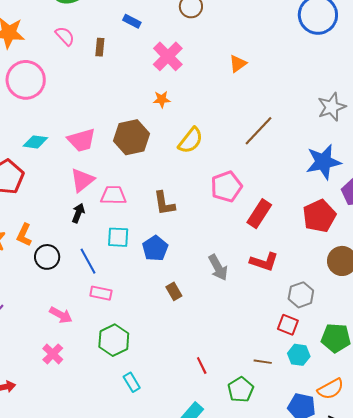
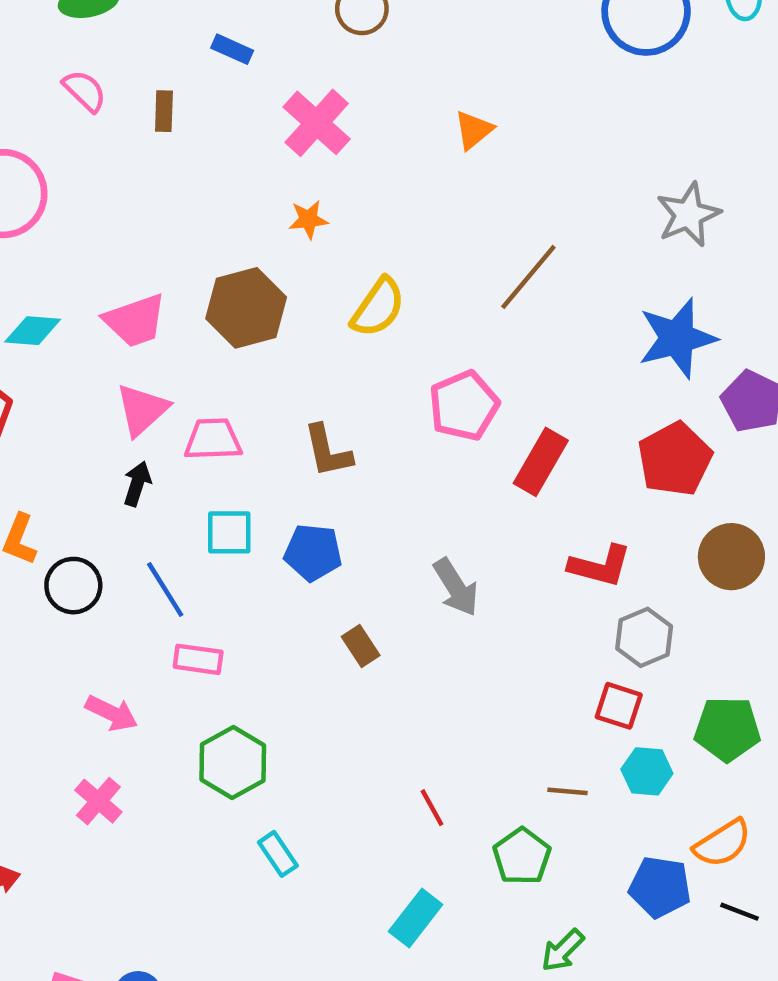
blue pentagon: (155, 248) -> (313, 552), turned -30
red L-shape: (264, 262) -> (600, 566), moved

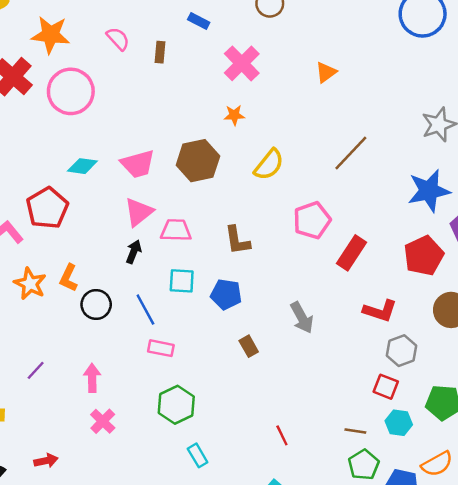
pink arrow: (112, 713) -> (92, 378), moved, turned -120
green pentagon: (522, 856) -> (364, 465), moved

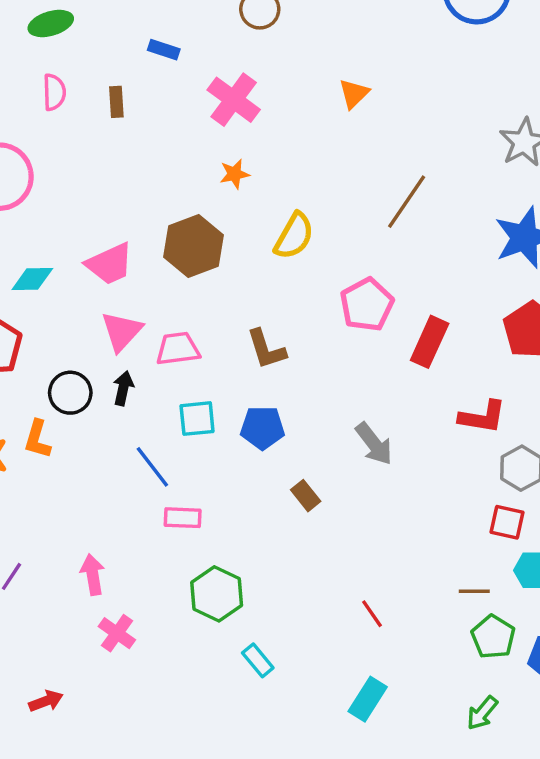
pink semicircle: (118, 39) -> (54, 92), turned 50
black circle: (96, 304) -> (70, 393), moved

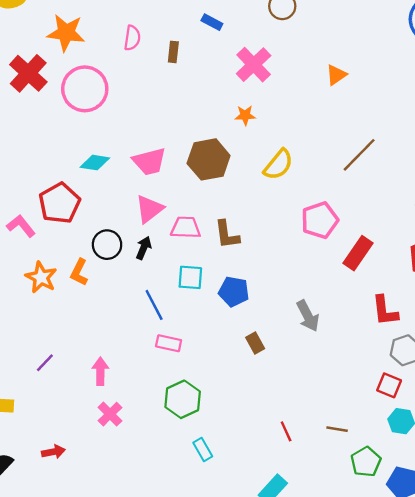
brown L-shape: (266, 349) -> (227, 235), moved
red L-shape: (482, 417) -> (385, 311), turned 64
brown line: (474, 591) -> (337, 429), moved

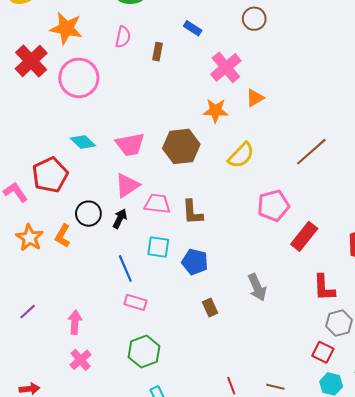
orange triangle: (336, 75) -> (255, 98), moved
orange star: (245, 115) -> (216, 111), size x1.4
cyan diamond: (95, 163) -> (83, 142), turned 30

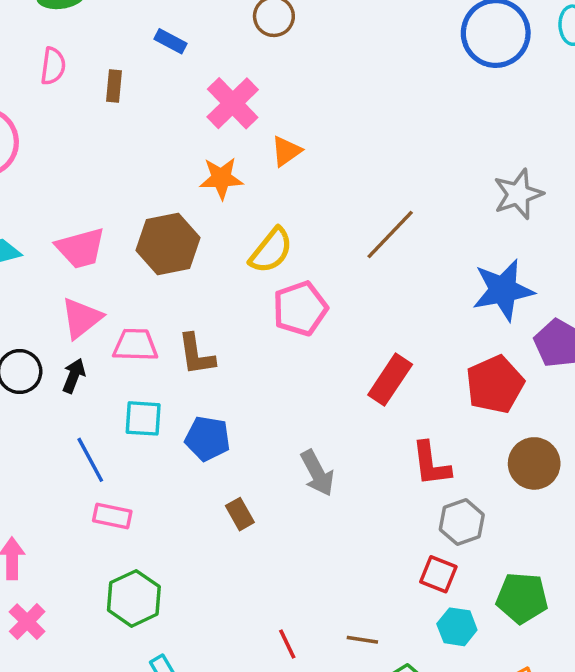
pink pentagon: (273, 206) -> (300, 309), moved

